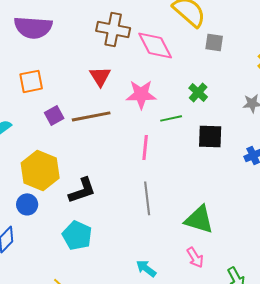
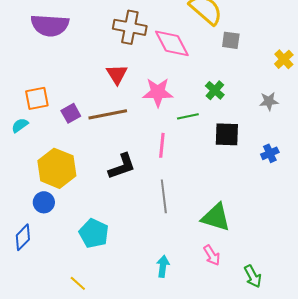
orange square: (31, 81) -> (37, 98), moved
black L-shape: (82, 190) -> (122, 166), moved
cyan arrow: (146, 268) -> (163, 266), turned 60

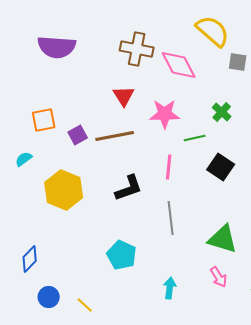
cyan semicircle: (20, 125) -> (24, 159), moved
black square: (227, 134) -> (221, 167), moved, turned 32
blue circle: (44, 202) -> (49, 297), moved
cyan pentagon: (94, 233) -> (122, 255), moved

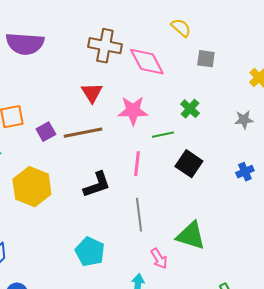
yellow semicircle: (213, 31) -> (181, 28), size x0.6
pink arrow: (219, 277) -> (159, 259), moved

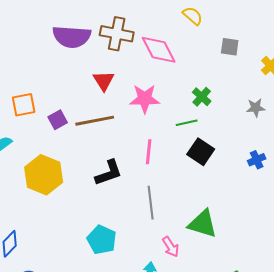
purple semicircle: (25, 44) -> (72, 37), moved
gray square: (206, 59) -> (230, 47), moved
green line: (163, 135) -> (187, 123), moved

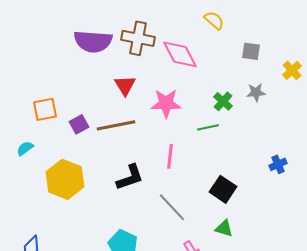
gray star: (256, 108) -> (256, 92), moved
black square: (201, 152) -> (223, 189), moved
gray line: (151, 203) -> (172, 207), turned -36
green triangle: (203, 224) -> (224, 228), size x0.6

